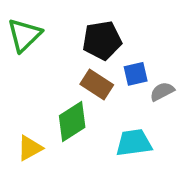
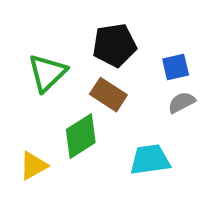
green triangle: (24, 35) -> (47, 73), moved
blue square: (136, 74) -> (176, 67), moved

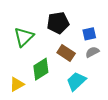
brown rectangle: (108, 95) -> (66, 53), moved
cyan trapezoid: (150, 160) -> (76, 81), turned -35

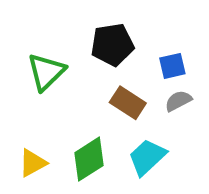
green diamond: (41, 69) -> (89, 159), moved

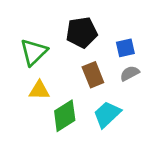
brown rectangle: (128, 103) -> (93, 75), turned 35
yellow triangle: (33, 163) -> (39, 90), moved, turned 30

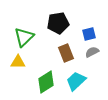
yellow triangle: (39, 90) -> (18, 62), moved

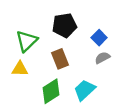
blue square: (89, 34) -> (99, 38), turned -32
brown rectangle: (66, 53) -> (60, 59), moved

